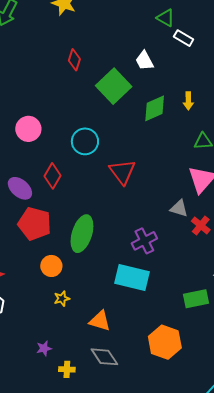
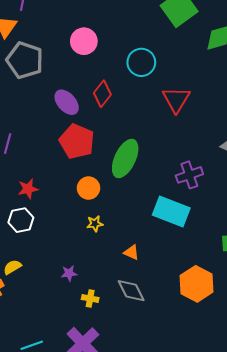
orange triangle: (100, 321) -> (131, 252), size x0.7

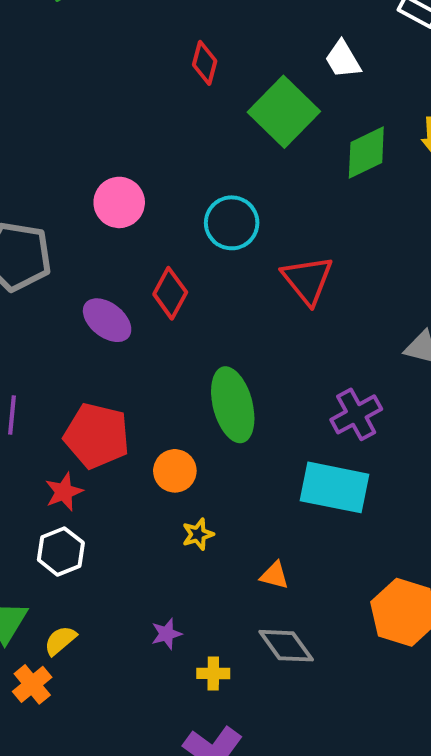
red pentagon: (77, 141) -> (97, 436), moved
green ellipse: (125, 158) -> (233, 405), turned -30

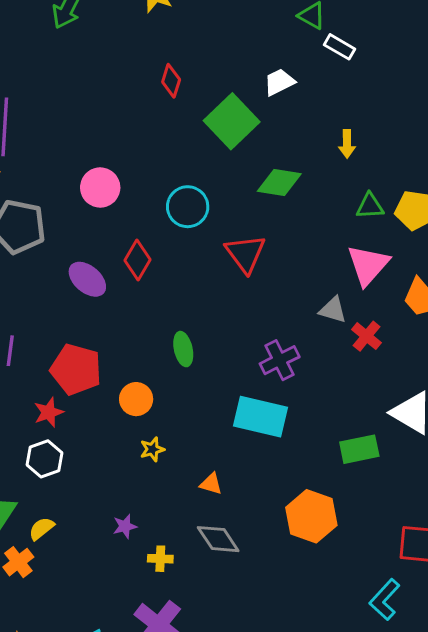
white trapezoid: (343, 59) -> (279, 82), turned 92
green diamond: (366, 152) -> (279, 182), moved, turned 33
green ellipse: (233, 405) -> (183, 349), size x0.6

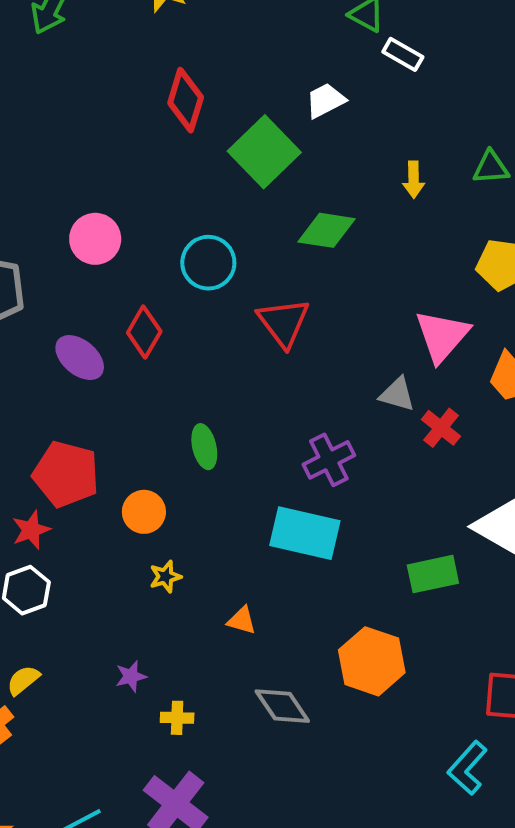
red diamond: (171, 81) -> (186, 100), size x1.4
green triangle: (370, 206) -> (491, 167), moved
gray diamond: (218, 539) -> (282, 706), moved

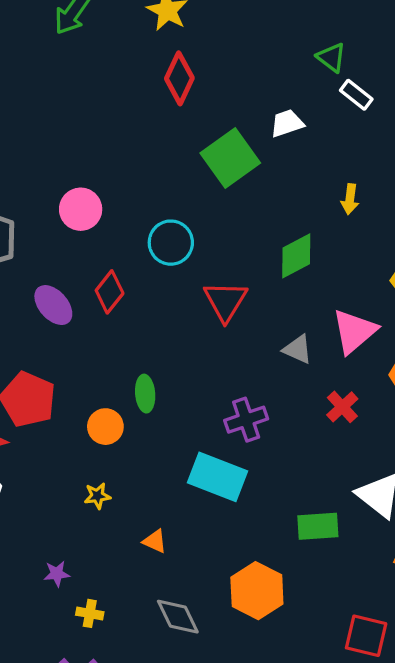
red diamond: (186, 100) -> (179, 78), moved
green diamond: (326, 230) -> (296, 256), moved, turned -45
gray triangle: (397, 394) -> (298, 349), moved
orange circle: (144, 512) -> (105, 427), moved

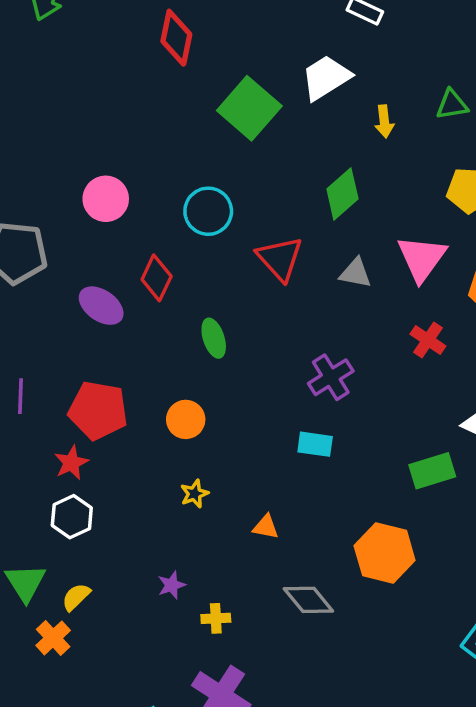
white trapezoid: (287, 123) -> (326, 78), moved, size x1.4
gray triangle: (298, 349) -> (355, 273), moved
green ellipse: (145, 394) -> (214, 338), moved
cyan rectangle: (217, 477) -> (315, 444), size x0.6

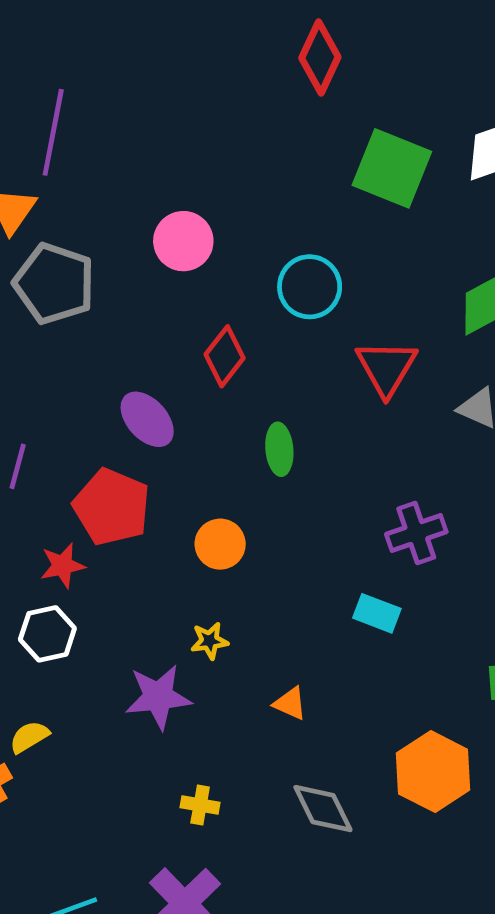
green square: (249, 108) -> (392, 168), turned -32
purple ellipse: (101, 306) -> (147, 419), moved
purple star: (171, 585) -> (158, 697), moved, size x1.8

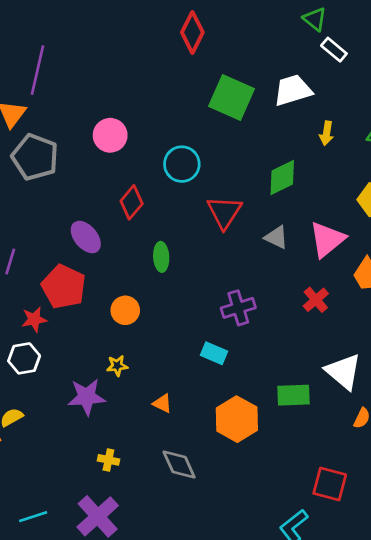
orange hexagon: (433, 772) -> (237, 419), moved

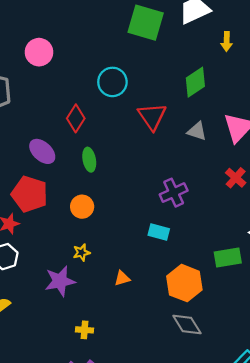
pink circle: (110, 135) -> (39, 52), moved
green ellipse: (161, 257) -> (89, 160), moved
orange triangle: (162, 403) -> (122, 278), turned -35
gray diamond: (179, 464) -> (187, 324), moved

